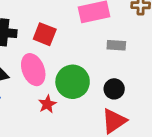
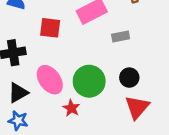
red square: (45, 34) -> (50, 28), moved

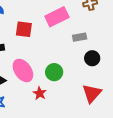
black circle: (129, 78) -> (92, 58), moved
green circle: (89, 81) -> (54, 72), size x0.7

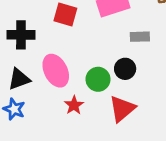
black circle: (92, 58) -> (125, 69), moved
red triangle: (92, 93) -> (122, 109), moved

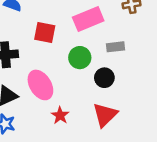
green circle: (98, 79) -> (80, 58), moved

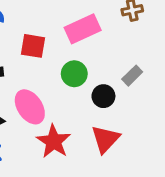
gray rectangle: (115, 47) -> (132, 76), moved, turned -36
red star: (60, 115) -> (54, 141), size x1.6

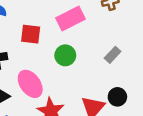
black circle: (103, 96) -> (117, 97), moved

